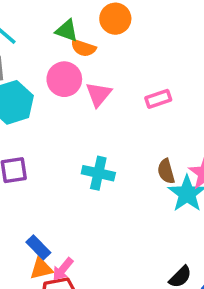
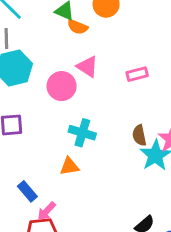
pink circle: (64, 79) -> (62, 86), moved
pink triangle: (99, 94) -> (87, 67), turned -40
orange triangle: (41, 269) -> (69, 166), moved

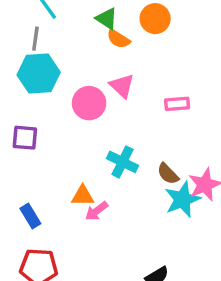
cyan cross: (82, 133) -> (122, 162), moved
brown semicircle: (139, 135) -> (168, 174), turned -42
pink arrow: (47, 211) -> (97, 211), moved

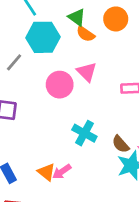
gray line: (35, 39) -> (14, 62), moved, turned 30
cyan hexagon: (39, 74) -> (43, 37), moved
orange triangle: (83, 196) -> (46, 172), moved, turned 36

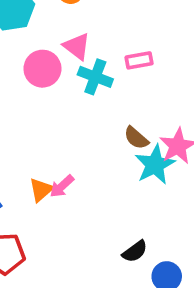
cyan cross: (84, 133) -> (95, 77), moved
orange triangle: (46, 172) -> (41, 190), turned 48

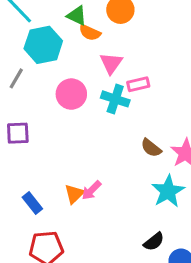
pink triangle: (77, 46) -> (111, 63), moved, turned 30
pink rectangle: (139, 60) -> (138, 84), moved
cyan star: (155, 165) -> (168, 191), moved

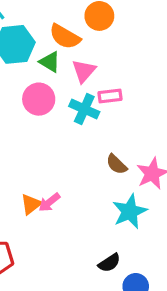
green triangle: (77, 16) -> (50, 62), moved
orange semicircle: (90, 33) -> (65, 37), size x1.4

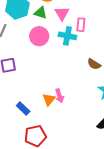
pink rectangle: (110, 96) -> (81, 25), turned -64
pink arrow: (49, 202) -> (60, 96), turned -56

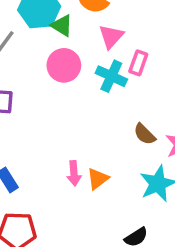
green triangle: (41, 13) -> (62, 25), moved
orange triangle: (49, 99) -> (98, 179), moved

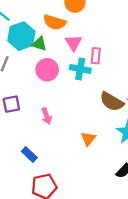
brown semicircle: (145, 134) -> (112, 102), size x1.5
pink arrow: (74, 173) -> (47, 116), moved

